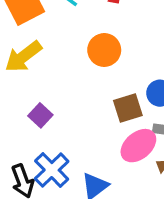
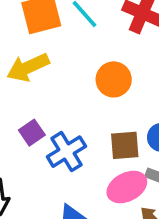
blue cross: (52, 170) -> (66, 152), moved

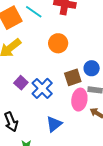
pink ellipse: (127, 187) -> (79, 100), turned -40

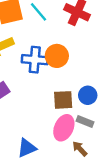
blue cross: (42, 88) -> (35, 60), moved, turned 35

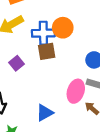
brown square: (63, 100) -> (47, 51), moved

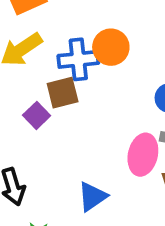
brown square: (47, 51) -> (63, 93), moved

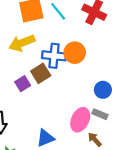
brown square: (63, 93) -> (41, 73), turned -30

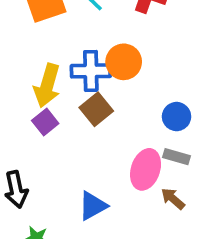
yellow arrow: (22, 43) -> (47, 86), moved, turned -45
brown square: (41, 73) -> (96, 109), moved

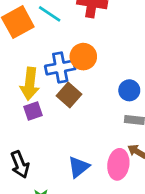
purple square: (45, 122) -> (33, 111), turned 30
pink ellipse: (146, 169) -> (118, 164), moved

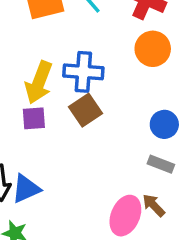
orange circle: (83, 57) -> (153, 49), moved
blue triangle: (79, 167) -> (26, 189), moved

